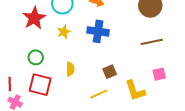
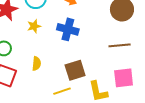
brown square: (110, 72) -> (75, 70), size x1.5
pink square: (159, 74) -> (124, 78), size x1.5

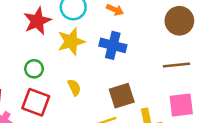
yellow star: (34, 26) -> (71, 41), size x1.6
yellow semicircle: (37, 64) -> (74, 87), turned -32

